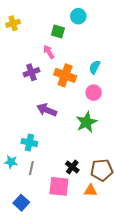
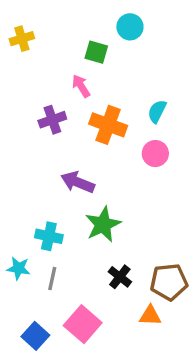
green star: (86, 122) -> (103, 224), moved
pink square: (59, 186) -> (83, 324), moved, turned 35

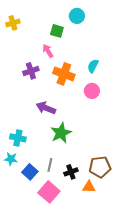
cyan cross: (49, 236) -> (18, 138), moved
black cross: (120, 277) -> (71, 172), moved, turned 32
gray line: (52, 278) -> (50, 165), moved
blue square: (35, 336) -> (30, 172), moved

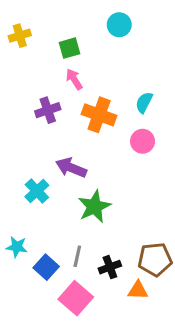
green square: (57, 31) -> (70, 48), moved, turned -32
cyan cross: (18, 138) -> (37, 191), moved, turned 35

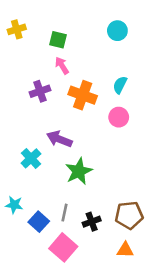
cyan circle: (119, 25) -> (117, 31), moved
green square: (70, 48) -> (58, 40), turned 30
orange triangle: (138, 290) -> (125, 250), moved

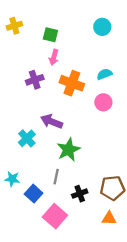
pink arrow: (62, 66) -> (54, 57), turned -133
cyan semicircle: (120, 85) -> (105, 74), turned 42
gray line: (65, 213) -> (56, 177), moved

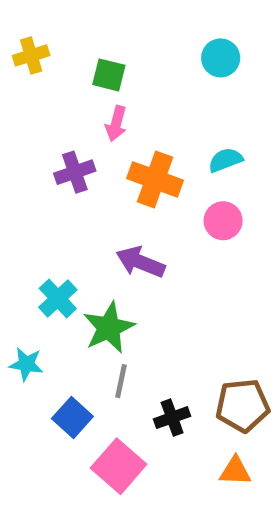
purple arrow: (52, 121) -> (140, 262), moved
green star: (68, 150) -> (109, 328), moved
cyan star: (12, 179) -> (26, 364), moved

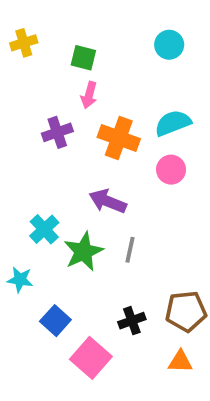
cyan semicircle: (226, 160) -> (173, 123), size x1.4
gray line: (121, 381) -> (130, 250), moved

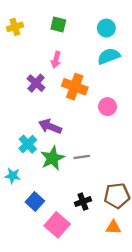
green square: (83, 58) -> (58, 25), moved
cyan semicircle: (173, 123) -> (109, 56), moved
purple cross: (57, 132) -> (36, 83), turned -30
purple arrow: (108, 201) -> (50, 127), moved
gray line: (130, 250) -> (82, 157), turned 70

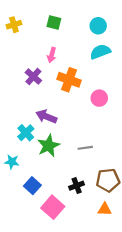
gray line: (82, 157) -> (85, 148), moved

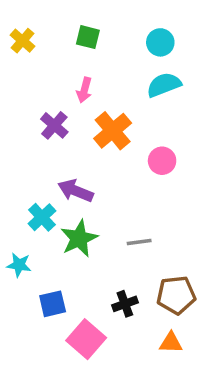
yellow cross: (14, 25) -> (23, 41), turned -32
orange cross: (69, 80) -> (113, 131), turned 30
blue square: (32, 186) -> (53, 304), turned 35

